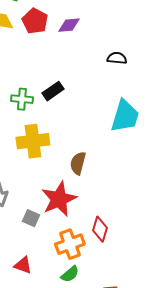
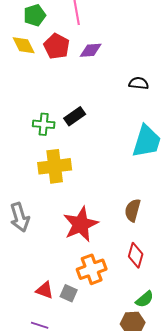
brown semicircle: (78, 163) -> (133, 210), moved
gray square: (31, 218) -> (69, 293), moved
red diamond: (100, 229) -> (136, 255), moved
green semicircle: (70, 274) -> (145, 299), moved

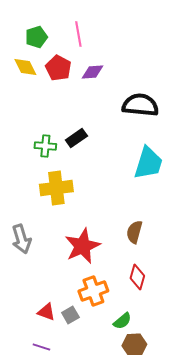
black semicircle: (139, 83) -> (140, 105), size x1.8
gray square: (69, 293) -> (70, 315), turned 36
green semicircle: (145, 299) -> (122, 321), moved

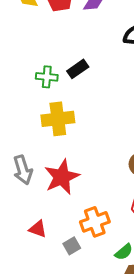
red star: (82, 246) -> (62, 177), moved
red triangle: (46, 312) -> (38, 229), moved

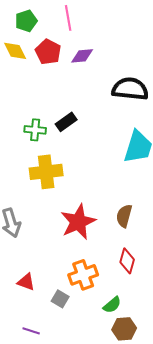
red star: (62, 177) -> (78, 222), moved
gray square: (72, 246) -> (60, 299), turned -30

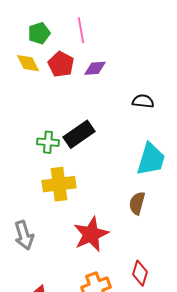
black semicircle: (130, 89) -> (143, 101), size x0.6
black rectangle: (66, 122) -> (79, 134), size x1.4
brown semicircle: (124, 216) -> (137, 203), moved

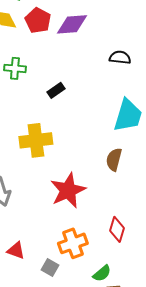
purple diamond: (95, 68) -> (72, 24), size x1.4
black rectangle: (79, 134) -> (56, 90), size x0.6
green cross: (48, 142) -> (15, 68), moved

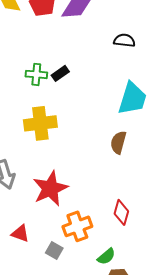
green cross: (15, 68) -> (36, 74), moved
red star: (68, 190) -> (50, 188), moved

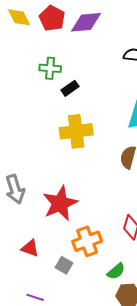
green cross: (36, 74) -> (50, 68), moved
yellow cross: (40, 123) -> (76, 131), moved

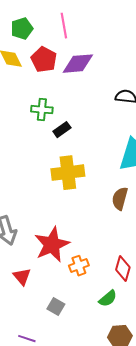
orange cross: (87, 241) -> (79, 266), moved, size x0.7
red triangle: (30, 248) -> (22, 277), moved, turned 30
green semicircle: (116, 271) -> (108, 299), moved

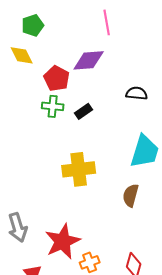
pink line: (64, 26) -> (107, 22), moved
red pentagon: (44, 60) -> (57, 78), moved
black rectangle: (62, 130) -> (84, 111), moved

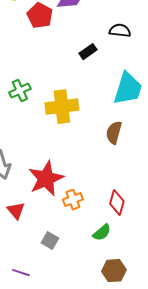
green cross: (53, 106) -> (20, 91), moved, turned -30
black rectangle: (84, 111) -> (88, 52), moved

